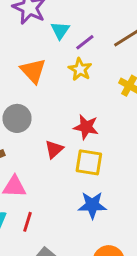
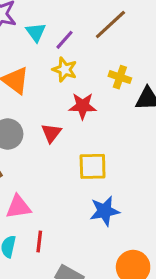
red star: (86, 127) -> (83, 106), moved
red triangle: (54, 149) -> (51, 133), moved

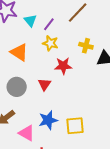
yellow square: (93, 166) -> (75, 126), moved
pink triangle: (18, 207) -> (27, 133), turned 42
blue star: (105, 211) -> (48, 120), moved

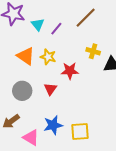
yellow star: (50, 43) -> (48, 57), moved

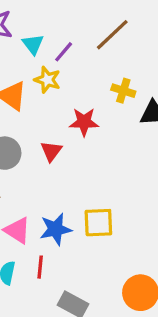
yellow star: (48, 57) -> (47, 80), moved
blue star: (53, 125) -> (56, 229), moved

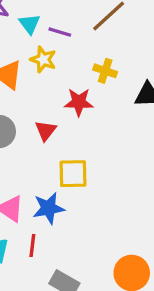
purple line: (64, 52) -> (60, 32), turned 65
yellow cross: (123, 91) -> (105, 71), moved
yellow square: (98, 223) -> (73, 174), moved

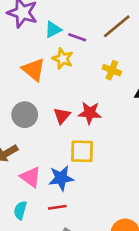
cyan triangle: (30, 24) -> (53, 30), turned 36
red star: (79, 102) -> (90, 113), moved
red line: (32, 246) -> (57, 207), moved, turned 72

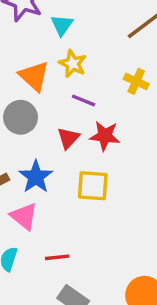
cyan triangle: (53, 30) -> (62, 25), turned -30
purple line: (77, 37) -> (84, 100), moved
gray circle: (25, 115) -> (21, 117), moved
blue star: (61, 178) -> (36, 177), moved, turned -30

